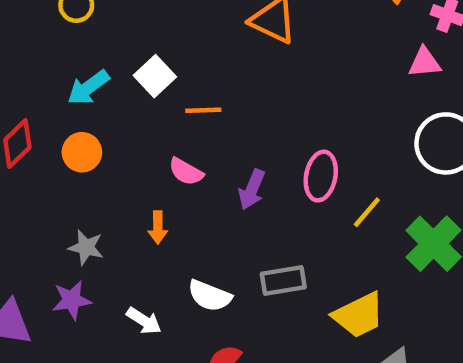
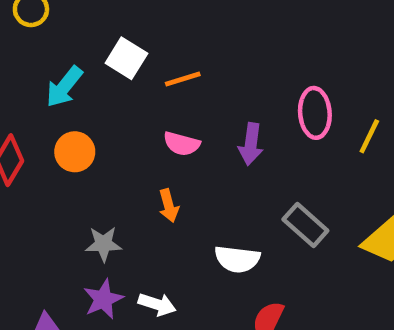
gray rectangle: (283, 281) -> (305, 225), turned 66
white arrow: (144, 321) -> (157, 304), moved

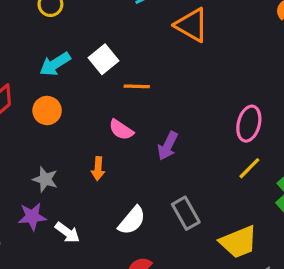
pink ellipse: (315, 113) -> (249, 124), moved
white semicircle: (237, 259) -> (132, 220), turned -76

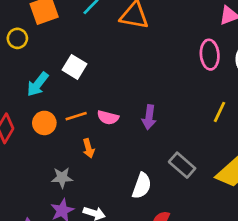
orange line: (137, 86) -> (76, 116), moved
pink ellipse: (249, 124) -> (210, 55), moved
orange arrow: (98, 169) -> (89, 148), moved

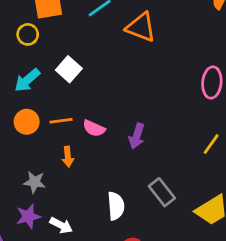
yellow circle: (17, 38) -> (28, 34), moved
white semicircle: (142, 186) -> (116, 206), turned -35

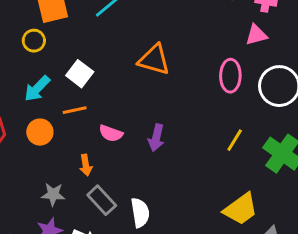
orange triangle: (141, 27) -> (154, 60), moved
orange line: (61, 121) -> (75, 110), moved
gray rectangle: (162, 192) -> (102, 200), moved

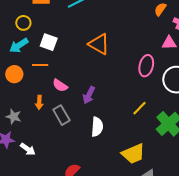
yellow circle: (34, 41) -> (23, 23), moved
white square: (80, 74) -> (49, 42), turned -30
gray rectangle: (102, 200) -> (61, 115), moved
white semicircle: (140, 213) -> (97, 127), moved

